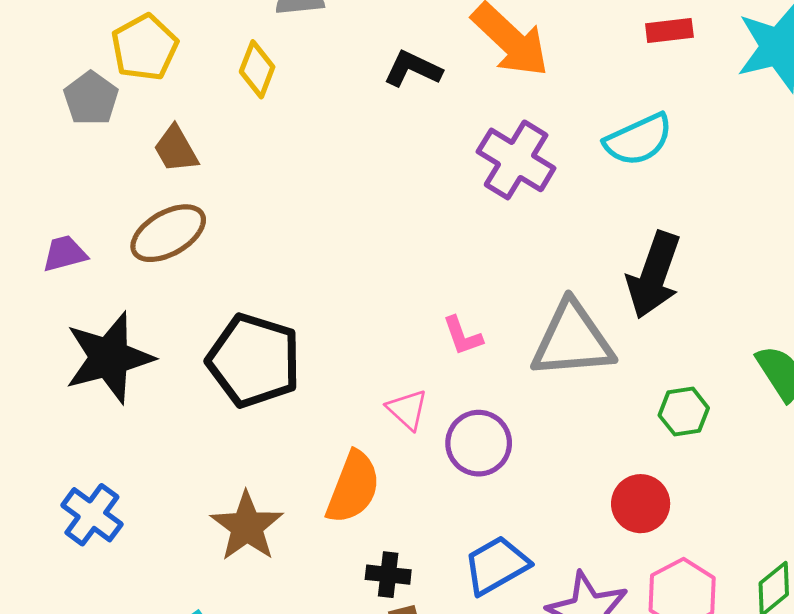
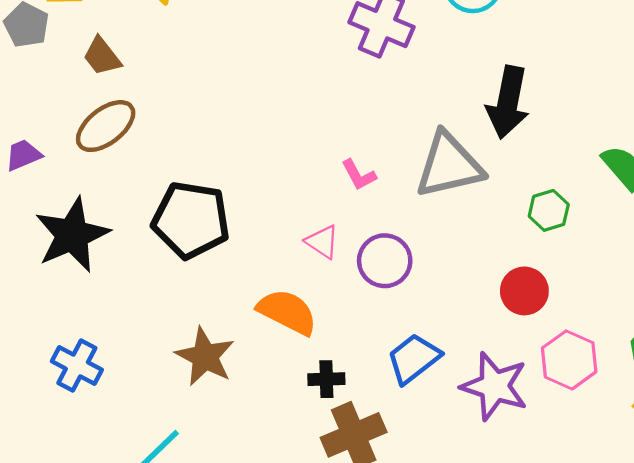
orange semicircle: (353, 487) -> (287, 312), turned -76

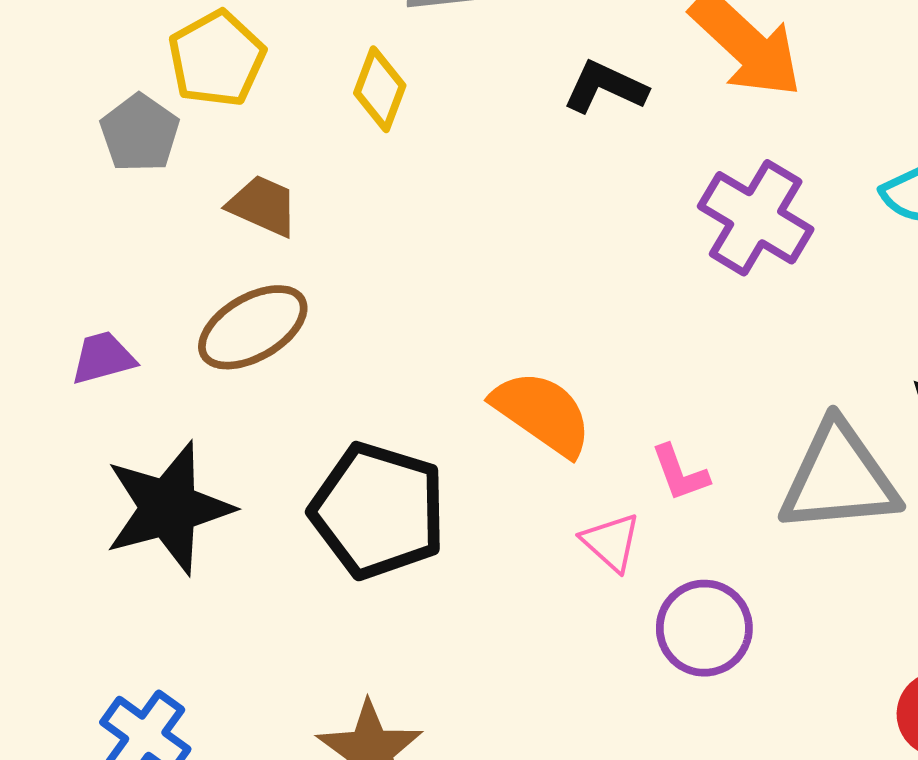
brown trapezoid: (102, 56) -> (263, 206), turned 144
pink triangle: (322, 242) -> (611, 542), moved
orange semicircle: (287, 312) -> (542, 413), moved

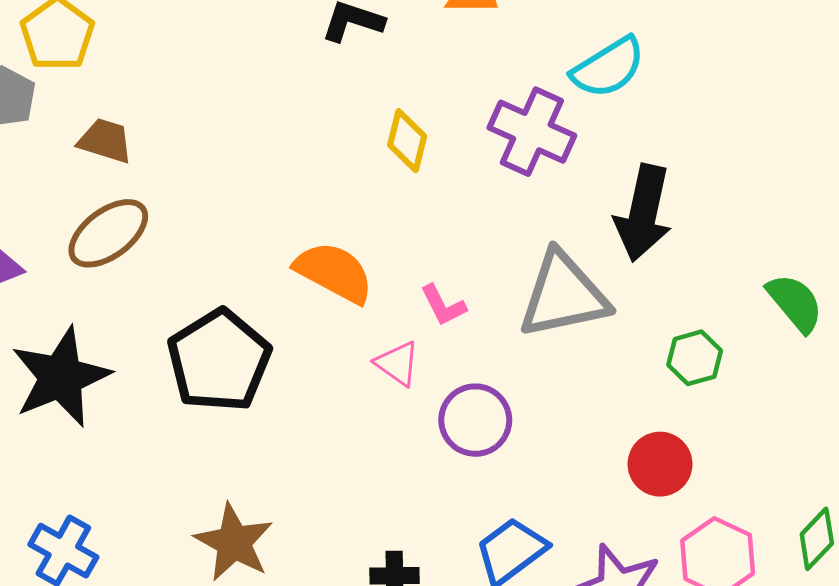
yellow diamond: (380, 89) -> (407, 141), moved
purple cross: (756, 218) -> (532, 132), moved
black pentagon: (378, 511) -> (219, 360), turned 30

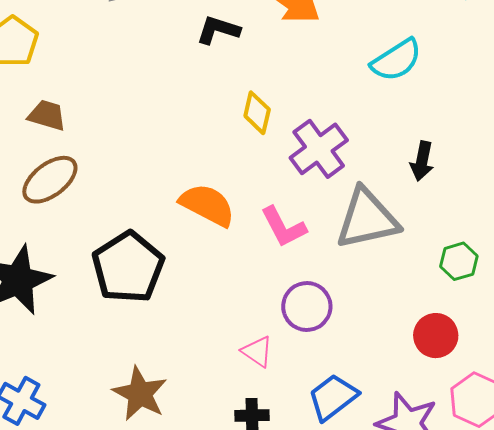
purple cross: (532, 132) -> (319, 149), moved, turned 30
black arrow: (643, 213) -> (422, 161), size x0.6
pink L-shape: (443, 305) -> (284, 227), size x1.4
pink triangle: (397, 364) -> (257, 352), moved

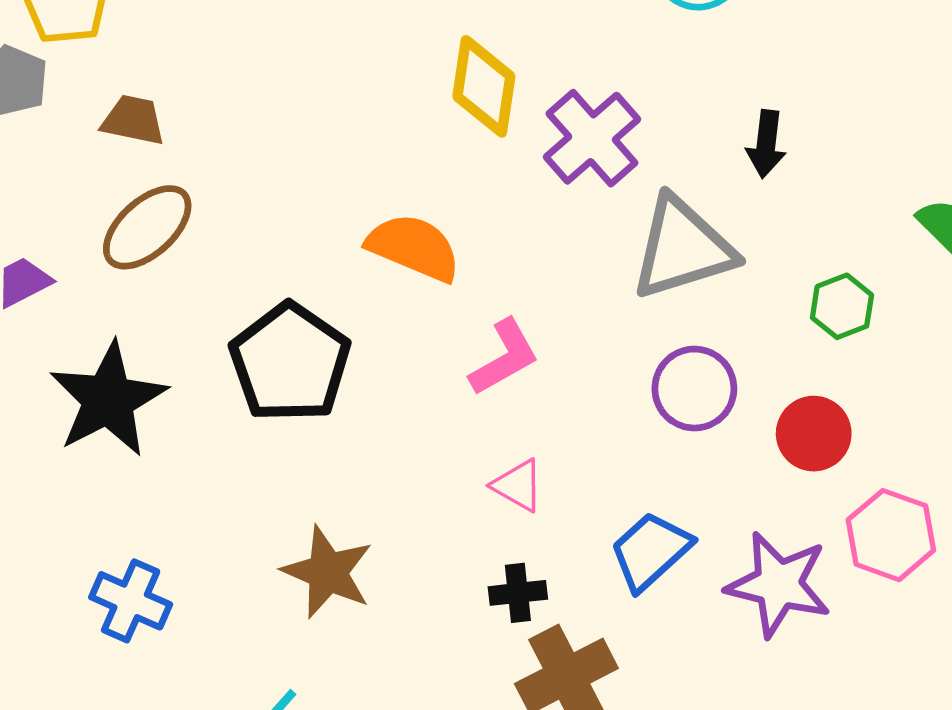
yellow diamond: (257, 113) -> (484, 86), size x1.4
pink L-shape: (284, 227) -> (504, 357), moved, turned -87
purple circle: (307, 307) -> (694, 389), moved

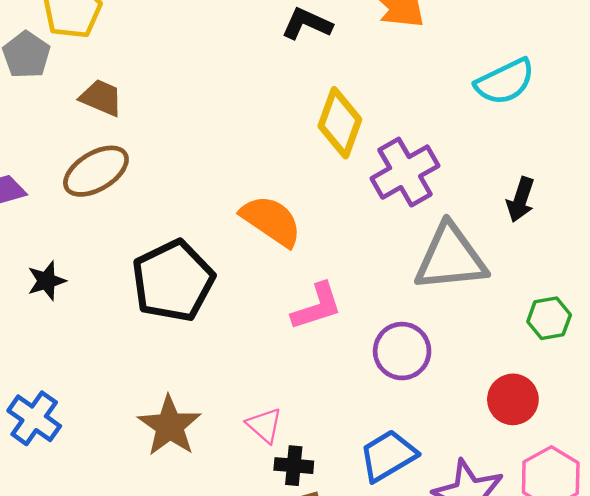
purple circle: (694, 389) -> (402, 351), moved
black star: (108, 400) -> (47, 281), size x0.5
pink triangle: (518, 485) -> (264, 425), moved

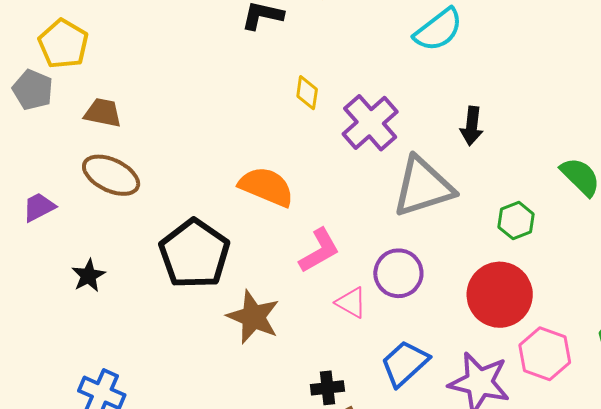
yellow diamond: (340, 123) -> (307, 93), size x0.6
brown ellipse: (96, 171) -> (111, 175), turned 68
red circle: (513, 399) -> (500, 295), size x1.5
pink triangle: (264, 425) -> (351, 302), moved
brown star: (170, 426) -> (253, 317), moved

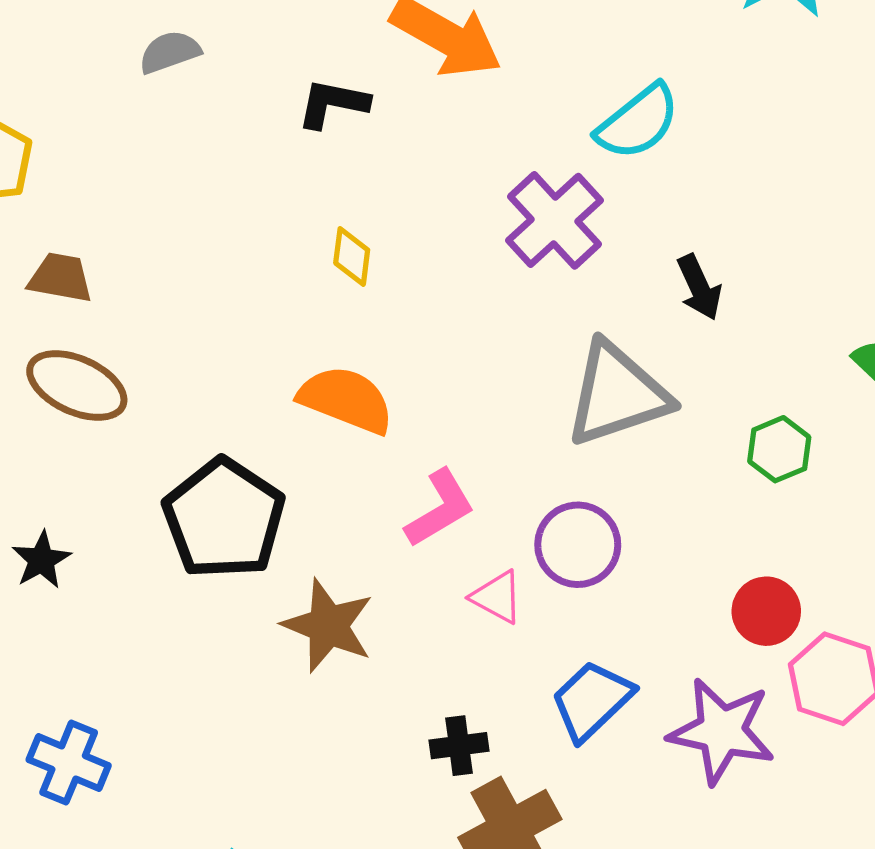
yellow diamond: (307, 93) -> (352, 256), moved
purple cross: (370, 123) -> (554, 220), moved
black arrow: (472, 126) -> (699, 287), turned -30
red circle: (500, 295) -> (766, 611), moved, size x0.6

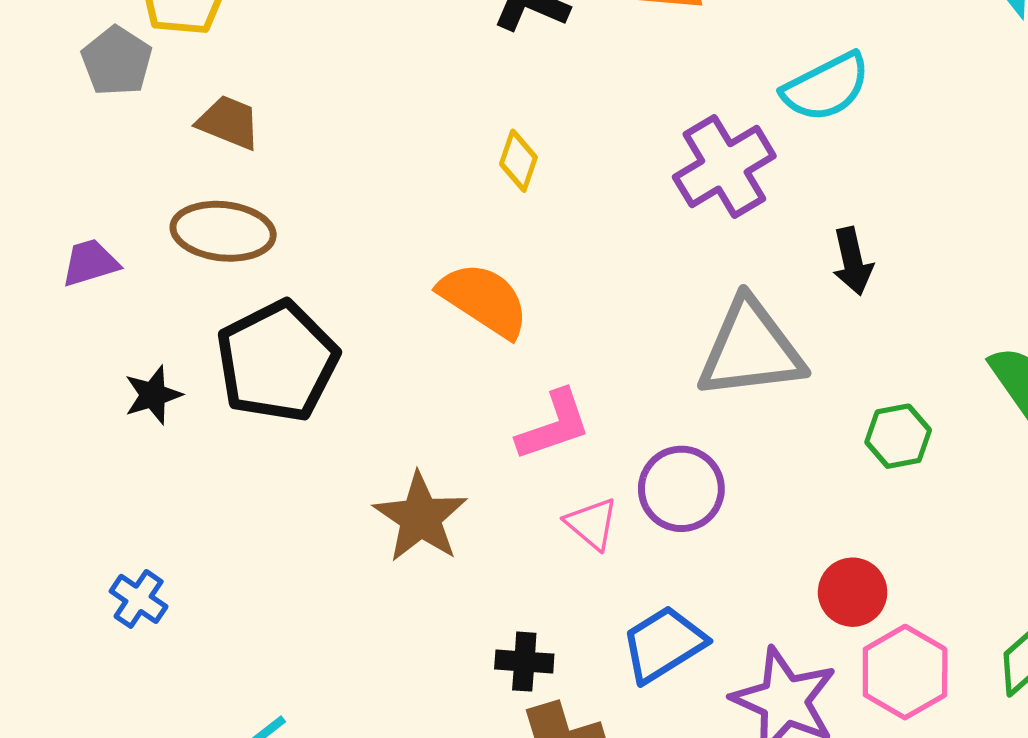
brown ellipse: (77, 385) -> (223, 231), turned -30
black pentagon: (224, 519) -> (277, 361), moved
blue cross: (69, 763) -> (139, 599), size x0.7

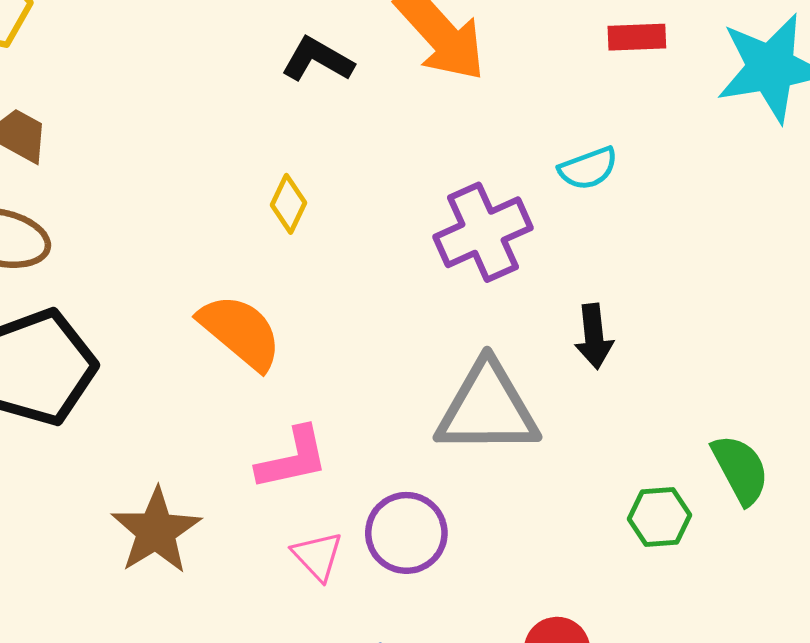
cyan semicircle: (826, 87) -> (588, 168), size x0.7
green hexagon: (898, 436) -> (660, 517), moved

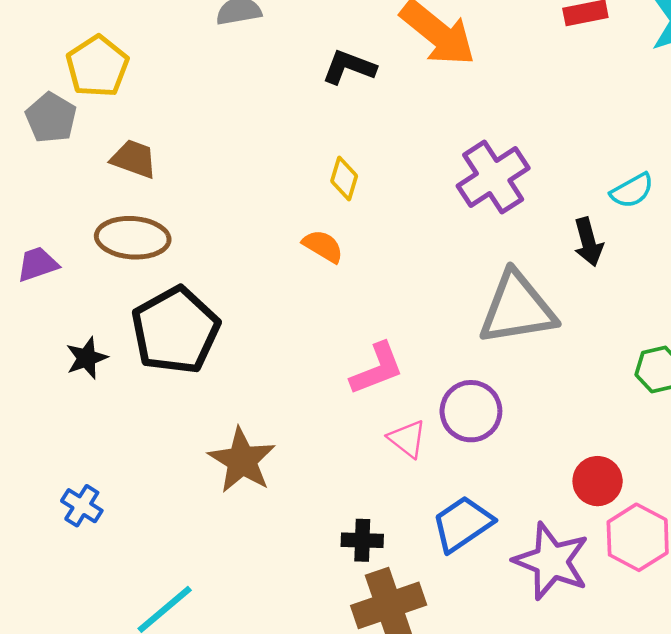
cyan semicircle: (588, 168) -> (632, 191), moved
orange semicircle: (240, 332) -> (323, 246), moved, size x0.6
brown star: (156, 531) -> (242, 460), moved

